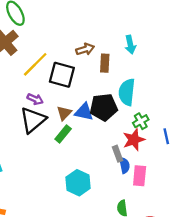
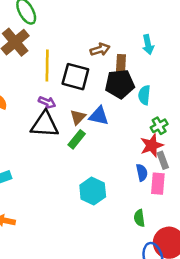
yellow line: (35, 64) -> (47, 65), turned -44
cyan semicircle: (127, 92) -> (144, 95), size x0.7
black pentagon: (104, 107) -> (120, 84), moved
black triangle: (33, 120) -> (45, 125), turned 44
gray rectangle: (118, 154) -> (163, 160), moved

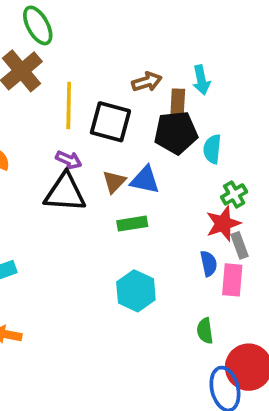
cyan arrow: (148, 45) -> (201, 80), moved
green rectangle: (77, 139) -> (132, 224), moved, turned 42

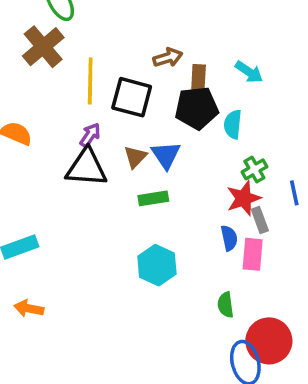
cyan arrow: (201, 80) -> (249, 72), moved, turned -44
purple arrow: (69, 160) -> (90, 135), turned -80
blue triangle: (145, 180) -> (166, 155), turned 44

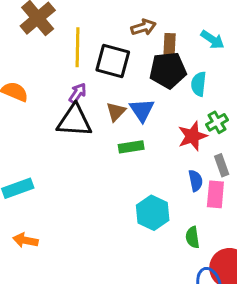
red star: (244, 198) -> (192, 136), moved
cyan hexagon: (157, 265) -> (153, 213), moved

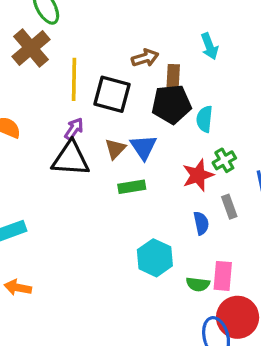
cyan arrow: (212, 40) -> (209, 46), moved, turned 35
pink rectangle: (215, 194) -> (223, 276), moved
green semicircle: (192, 237) -> (198, 284), turned -75

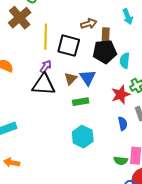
cyan hexagon: (155, 258) -> (83, 137), moved

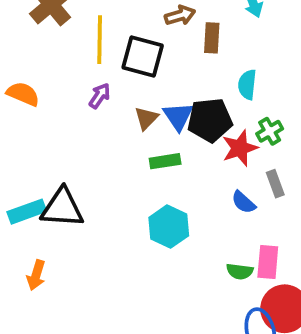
black pentagon: (105, 52) -> (210, 120), moved
black triangle: (44, 85) -> (62, 208), moved
blue semicircle: (123, 124) -> (243, 202), turned 144
orange arrow: (12, 163) -> (36, 275), turned -84

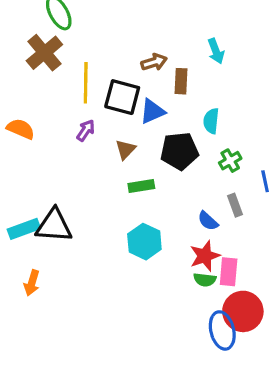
blue triangle: (178, 116) -> (152, 111), moved, turned 40
red star: (240, 148) -> (205, 256), moved

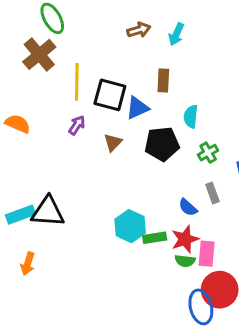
cyan arrow: (216, 51) -> (176, 34), moved, turned 45
brown arrow: (154, 62) -> (139, 30), moved
green rectangle: (141, 186) -> (155, 238), moved

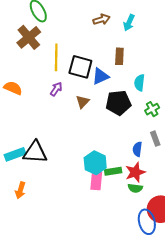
blue semicircle: (188, 207) -> (137, 149), turned 56
pink rectangle: (207, 254) -> (96, 181), moved

